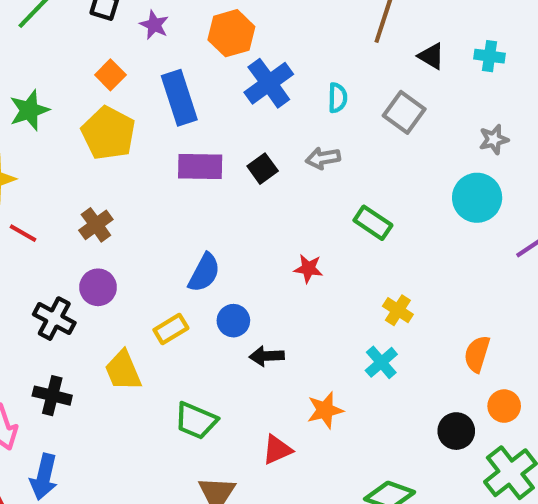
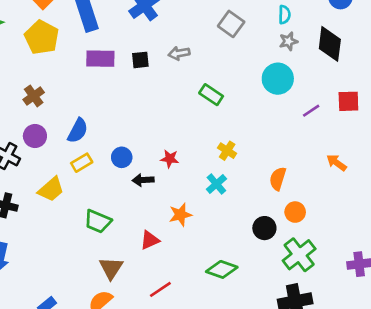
cyan semicircle: (338, 98) -> (284, 15), moved
black square: (263, 169) -> (140, 60), turned 30
red star: (308, 269) -> (170, 159), moved
blue semicircle: (204, 273) -> (78, 131), moved
yellow trapezoid: (123, 371) -> (51, 189), turned -108

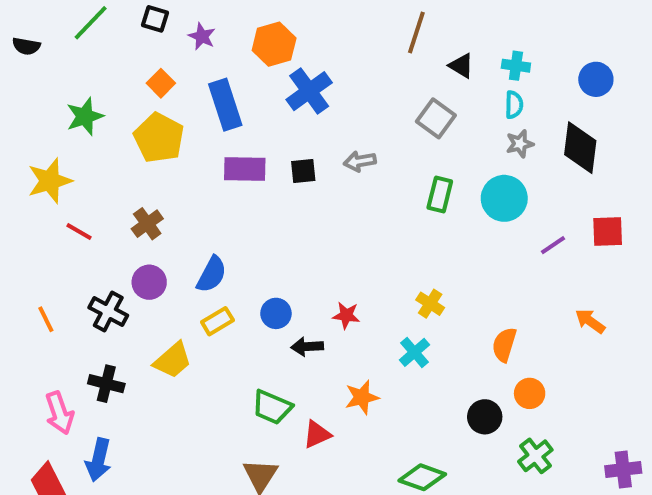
green rectangle: (211, 95) -> (440, 194), moved, turned 70
green trapezoid: (98, 221) -> (272, 407), moved
green cross: (299, 255) -> (535, 456), size x0.7

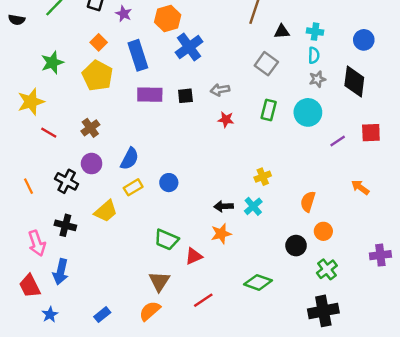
black triangle: (461, 66) -> (282, 32), turned -35
yellow cross: (430, 304) -> (263, 177), turned 35
red star: (346, 315) -> (226, 120), moved
black arrow: (307, 347) -> (223, 206), moved
purple cross: (623, 469) -> (380, 255), moved

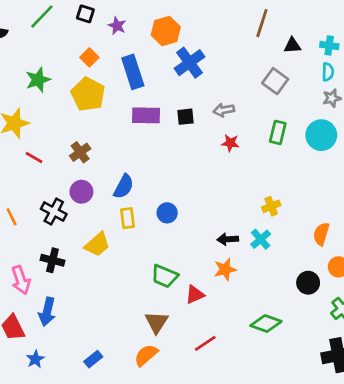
yellow rectangle: (133, 187) -> (128, 218), turned -66

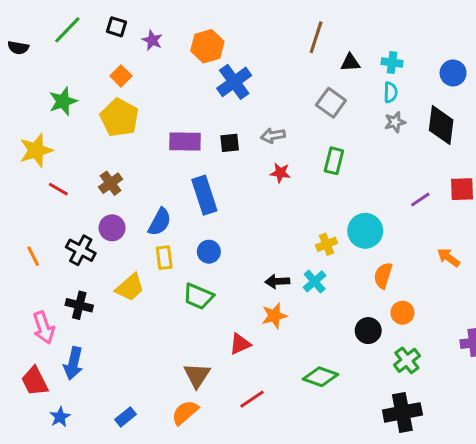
blue rectangle: (133, 72) -> (204, 195), moved
cyan circle: (321, 135) -> (365, 231), moved
green trapezoid: (164, 276) -> (198, 296), moved

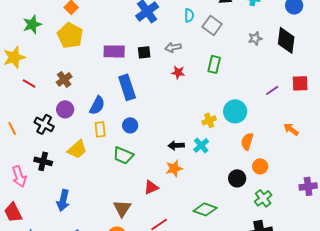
cyan semicircle: (391, 92) -> (189, 15), moved
blue arrow: (73, 363) -> (63, 200), moved

